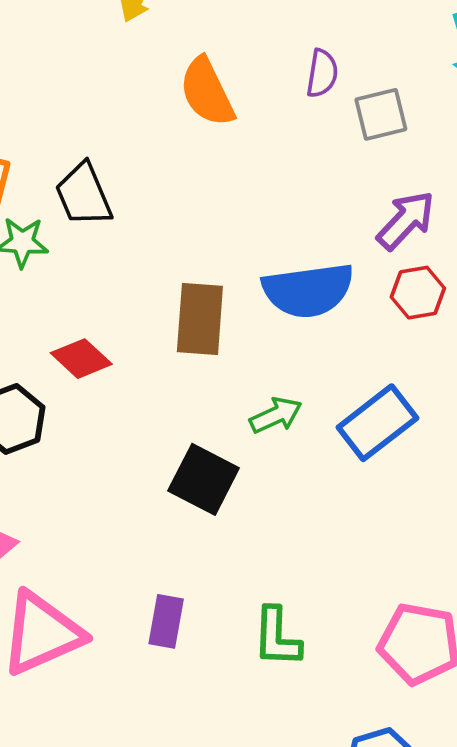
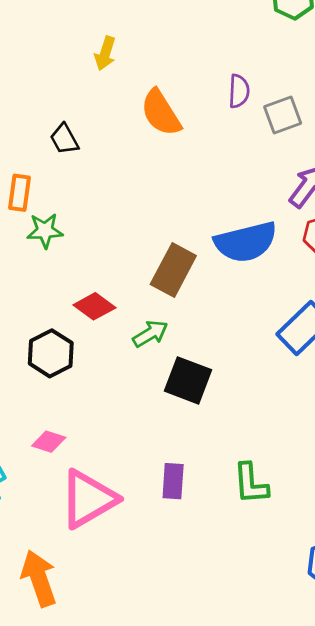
black trapezoid: (84, 195) -> (64, 139), moved, size x0.7
brown rectangle: (200, 319) -> (173, 270), turned 30
green arrow: (276, 415) -> (150, 334), moved

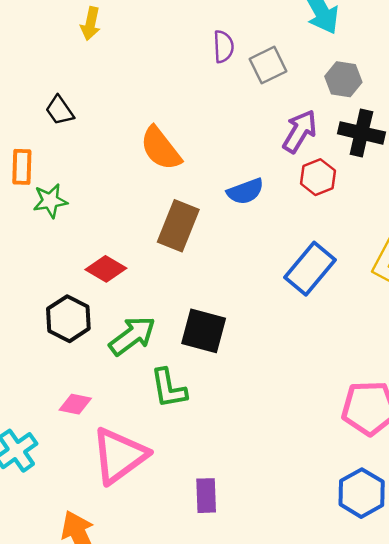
orange semicircle: (161, 113) -> (161, 148), moved
blue semicircle: (246, 242) -> (245, 191), size x0.6
green arrow: (150, 334) -> (132, 336), moved, size x1.4
purple rectangle: (173, 481) -> (206, 496), moved
green L-shape: (251, 484) -> (169, 388), moved

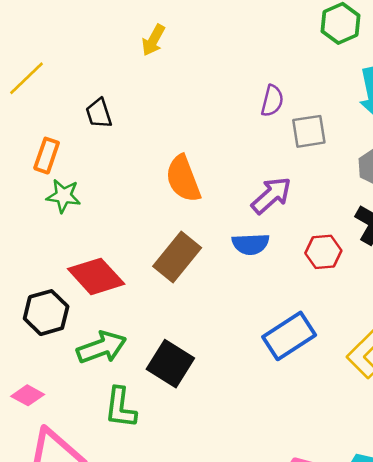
purple arrow: (300, 131) -> (271, 195), moved
red diamond: (106, 269) -> (96, 276), size x1.4

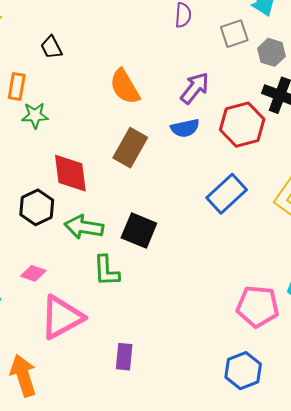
gray square: (309, 131) -> (234, 34), moved
red hexagon: (323, 252) -> (242, 125), size x1.6
red diamond: (96, 276) -> (70, 173), turned 45
green arrow: (102, 347) -> (84, 227), turned -141

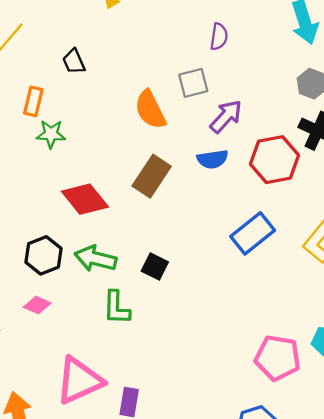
gray square: (234, 34) -> (193, 83), moved
red diamond: (70, 173) -> (85, 199), turned -36
black hexagon: (37, 207) -> (43, 255), moved
black square: (139, 230) -> (155, 267), size x0.7
pink triangle: (62, 317) -> (79, 380), moved

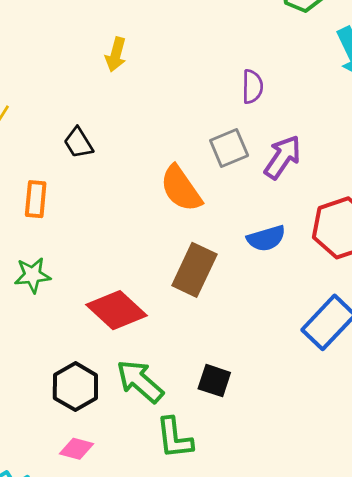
purple arrow: (226, 116) -> (283, 157), moved
green star: (51, 134) -> (32, 275), moved
green arrow: (95, 259) -> (140, 381), turned 36

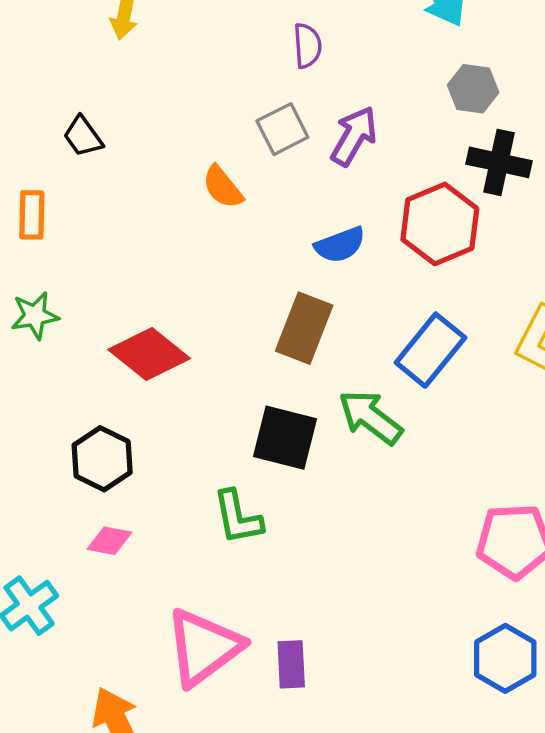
orange semicircle: (181, 188) -> (223, 187), size x0.7
brown rectangle: (194, 270) -> (304, 328), moved
green arrow: (140, 381) -> (370, 417), moved
black square: (214, 381) -> (285, 438), size x1.5

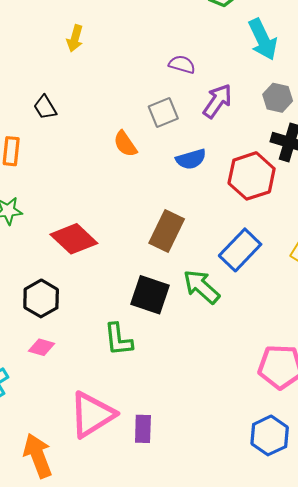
purple semicircle: (307, 46) -> (182, 64), turned -75
purple arrow: (354, 136) -> (217, 101), moved
blue semicircle: (340, 245) -> (191, 159), moved

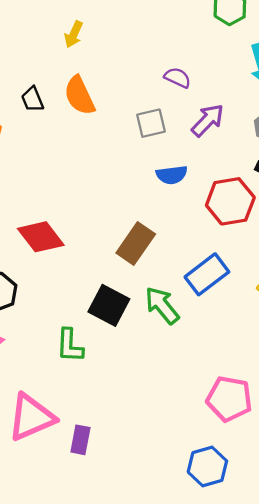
orange semicircle: (125, 144) -> (79, 96), moved, size x1.4

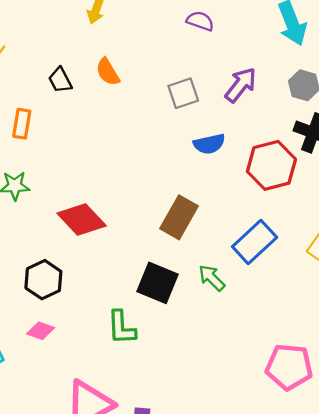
purple semicircle: (178, 78) -> (200, 21), moved
orange semicircle: (79, 96) -> (108, 72), size x0.7
green arrow: (162, 305) -> (212, 278), size x0.7

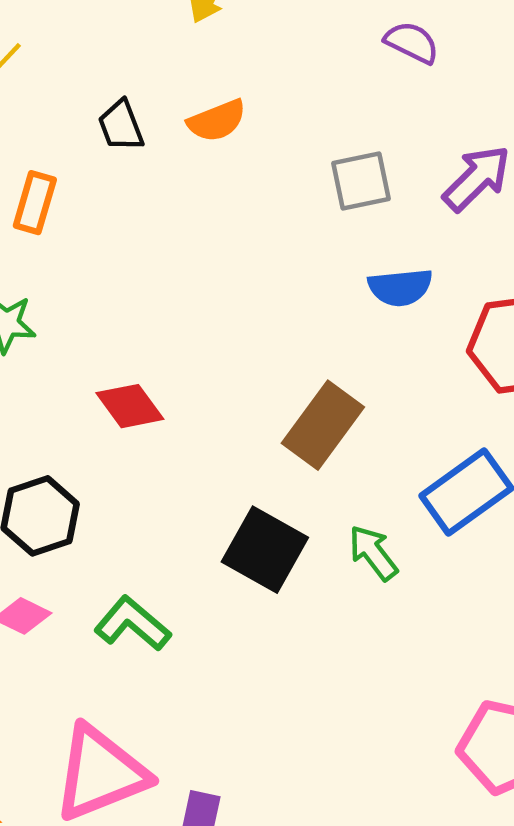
orange semicircle: (108, 72) -> (217, 121), turned -88
red diamond: (82, 219) -> (130, 406), size x0.7
green L-shape: (121, 328) -> (132, 624), moved, turned 126

